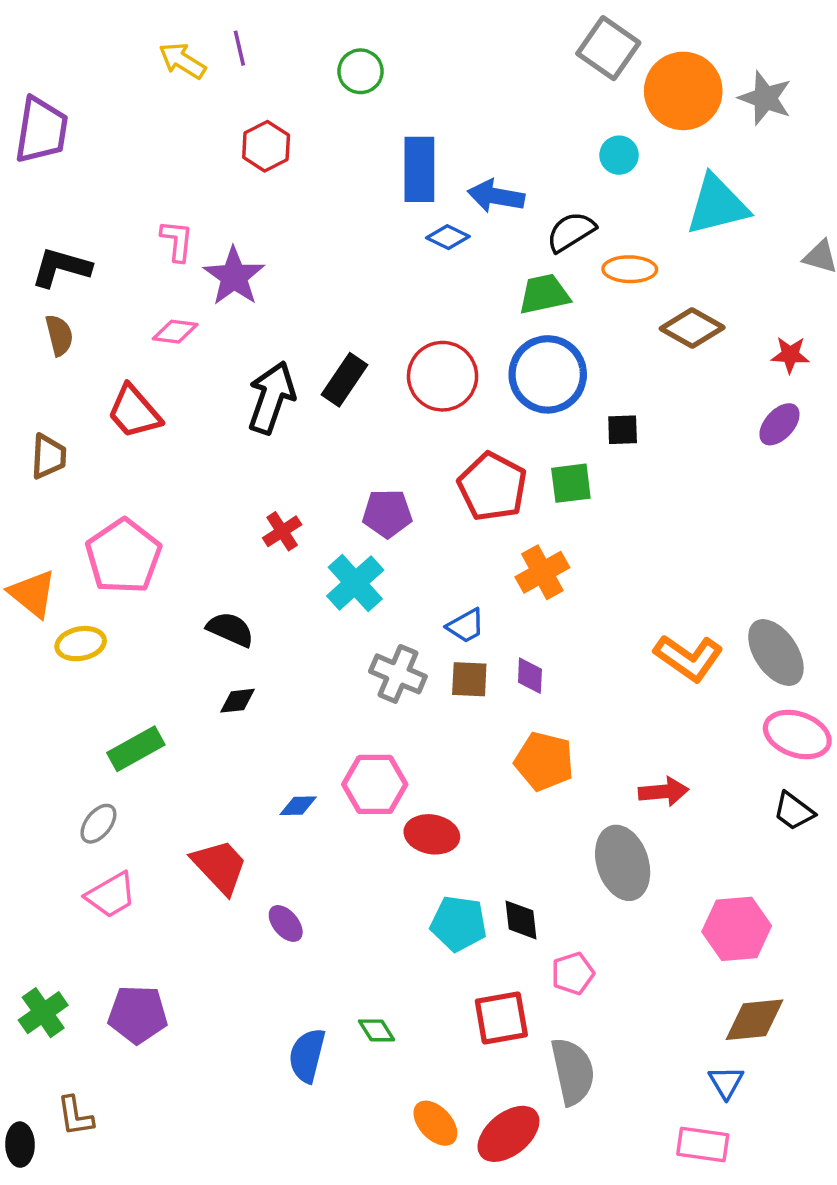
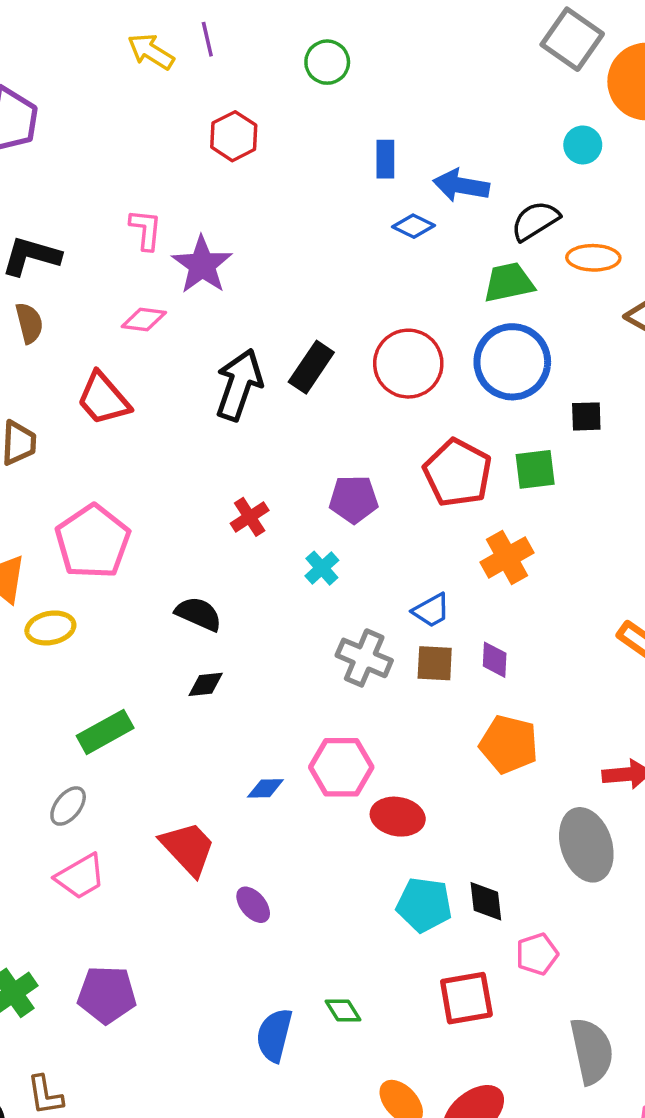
blue rectangle: (419, 169) -> (385, 159), size x0.6
cyan cross: (355, 583) -> (322, 568), size x0.6
gray semicircle: (573, 1071) -> (592, 1051), moved

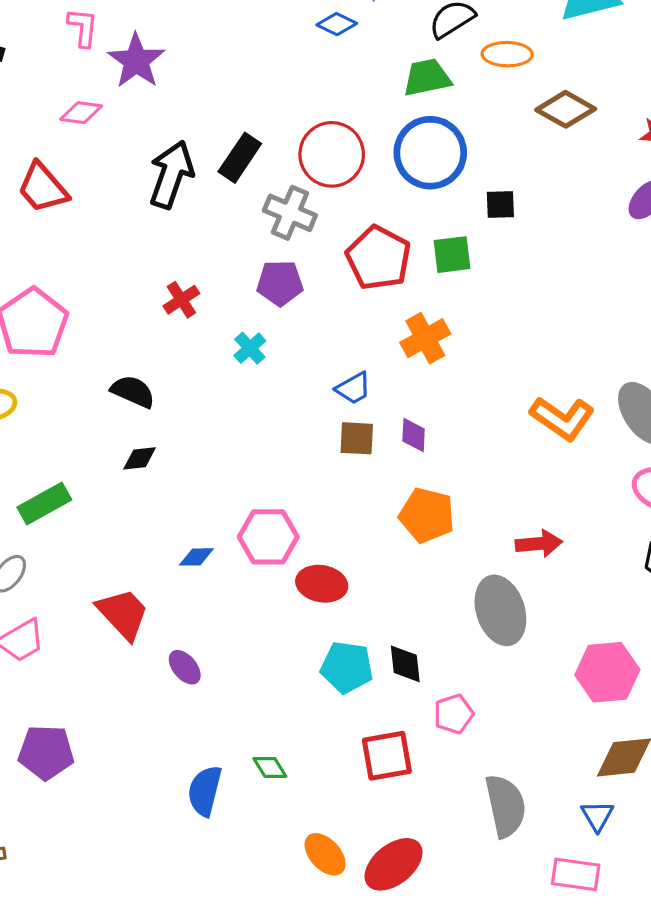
gray cross: (364, 658) -> (290, 213), moved

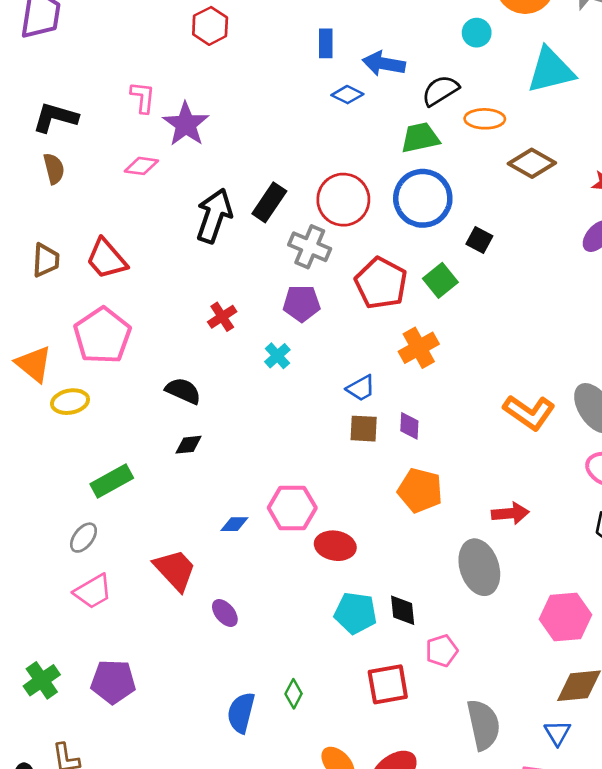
red trapezoid: (43, 188) -> (106, 259), moved
black square: (500, 204) -> (479, 240), turned 30
green square: (452, 255) -> (440, 280), turned -32
green diamond: (270, 767) -> (294, 694), turned 60

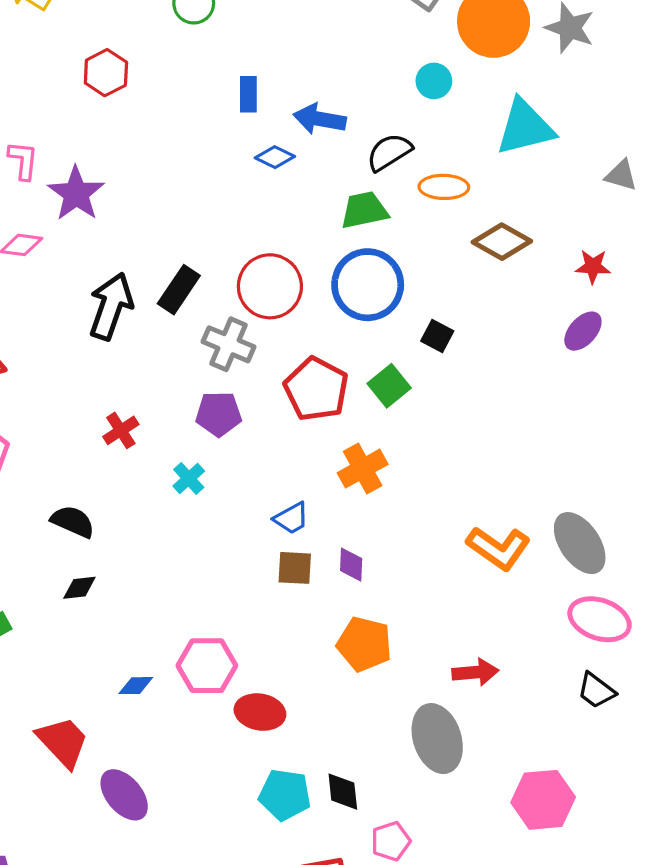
purple ellipse: (225, 613) -> (124, 795), size x1.5

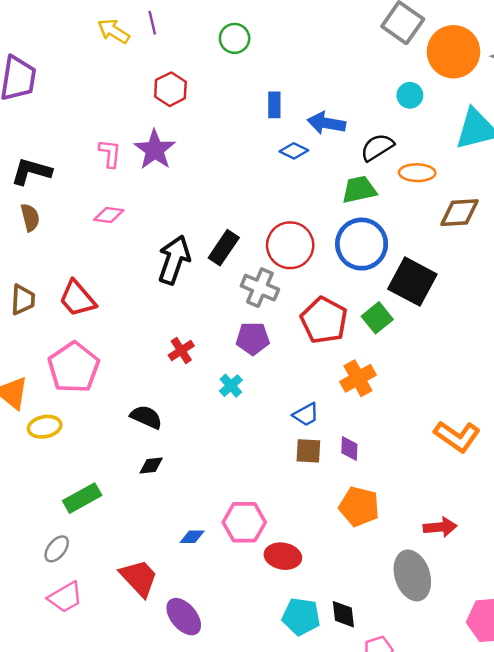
purple star: (76, 194) -> (155, 150), moved
brown diamond: (502, 242) -> (460, 213), turned -33
black square: (437, 336) -> (412, 282), size x2.0

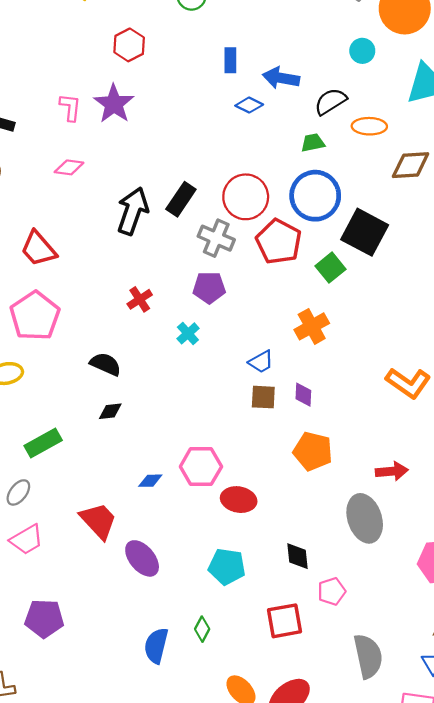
green trapezoid: (359, 190) -> (313, 143), size x0.7
red pentagon: (324, 320) -> (279, 242), moved
cyan pentagon: (301, 617) -> (227, 567), moved

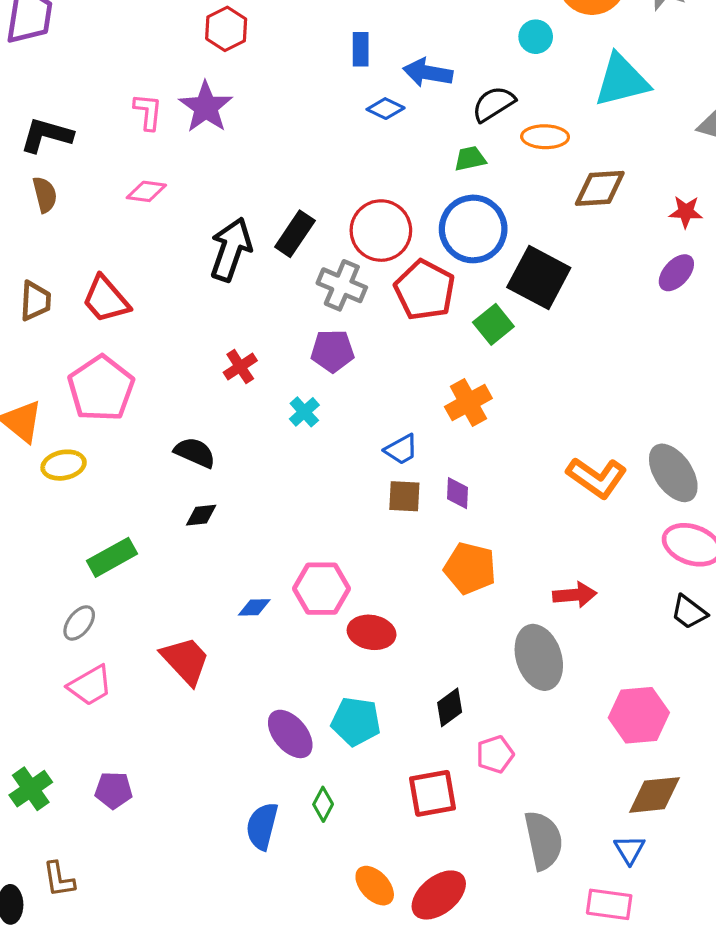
black diamond: (298, 556) -> (450, 707), turned 60
purple ellipse: (142, 558) -> (290, 734), moved
purple pentagon: (44, 618) -> (114, 790), size x0.7

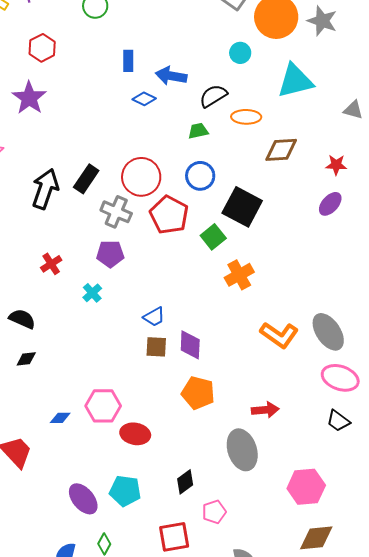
blue circle: (473, 229) -> (200, 176), size x0.7
orange cross: (468, 403) -> (239, 275), moved
purple diamond: (458, 493) -> (190, 345), size x1.4

